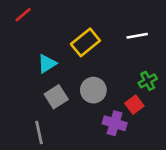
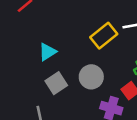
yellow rectangle: (85, 42) -> (104, 36), moved

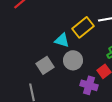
cyan triangle: (47, 52) -> (62, 40), moved, turned 49

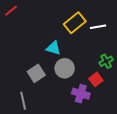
yellow rectangle: (83, 27) -> (75, 23), moved

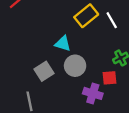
white line: (98, 27) -> (112, 20), turned 70
red square: (96, 79) -> (109, 78), turned 32

